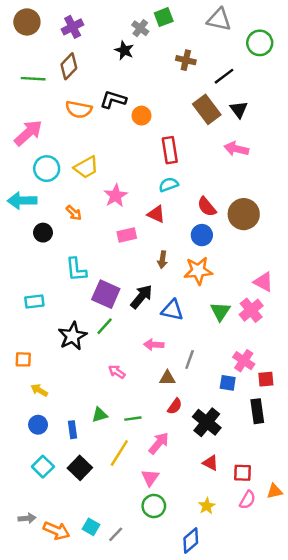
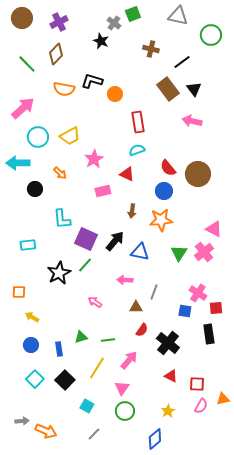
green line: (33, 79) -> (27, 64), turned 42
cyan square: (91, 527) -> (87, 406), moved

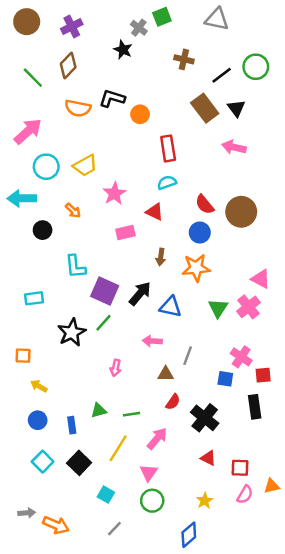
green circle: (211, 35) -> (256, 67), moved
pink arrow: (95, 302) -> (116, 368), turned -112

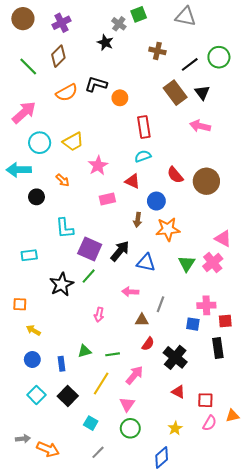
orange semicircle: (78, 108) -> (67, 93), turned -40
blue circle: (200, 233) -> (156, 201), moved
pink cross: (241, 357) -> (206, 305), turned -36

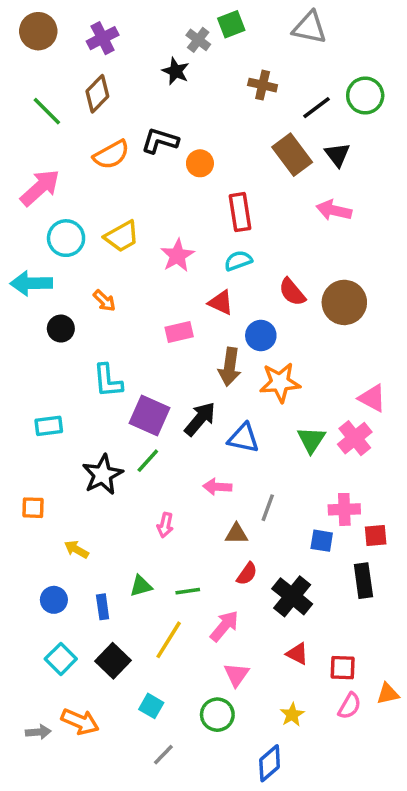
pink star: (98, 166) -> (177, 256), moved
brown arrow: (138, 220) -> (230, 367), size x1.5
yellow arrow: (33, 330) -> (76, 549), moved
pink triangle: (127, 404) -> (236, 675), moved
orange arrow: (48, 449) -> (80, 722), moved

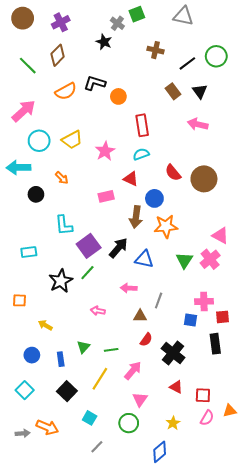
brown rectangle: (292, 155) -> (173, 91), size x0.7
purple square: (150, 415) -> (89, 246), turned 30
pink arrow: (165, 525) -> (98, 311), turned 88
green triangle: (141, 586) -> (83, 347), turned -32
cyan square: (61, 659) -> (25, 390), moved

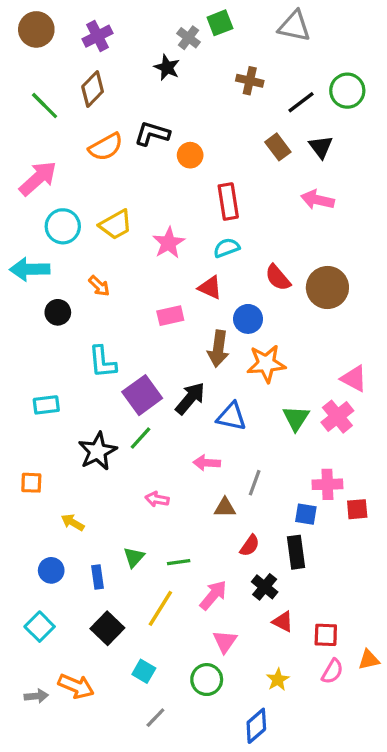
red semicircle: (146, 340) -> (250, 546), moved
black rectangle: (215, 344) -> (296, 552), moved
black cross: (173, 353) -> (265, 587), moved, size x0.7

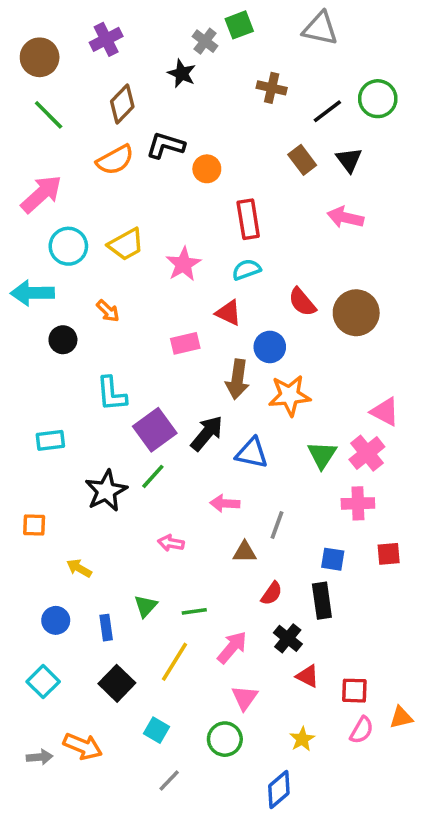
brown circle: (36, 29) -> (40, 57), moved
brown diamond: (93, 89) -> (122, 104), moved
pink cross: (327, 484) -> (358, 503), moved

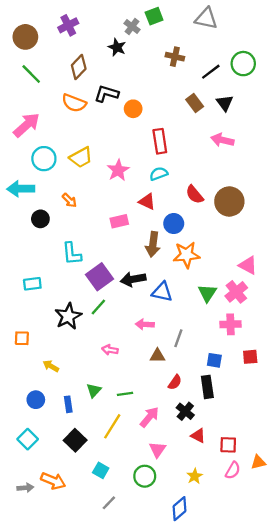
orange semicircle: (115, 160) -> (74, 103), turned 50
black arrow: (207, 433) -> (133, 279), turned -140

